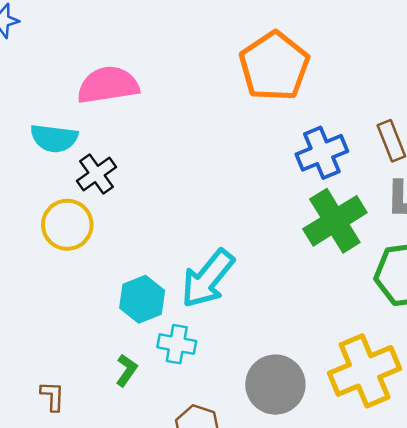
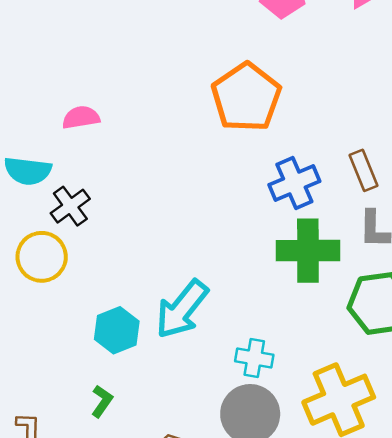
pink semicircle: (108, 85) -> (81, 117), size x0.6
green cross: (335, 221) -> (308, 251), turned 32
cyan cross: (177, 344) -> (254, 358), moved

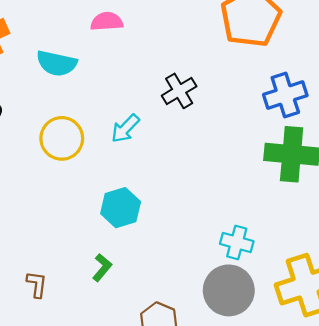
black cross: (70, 206) -> (179, 91), moved
cyan arrow: (182, 309) -> (125, 128), moved, size x0.6

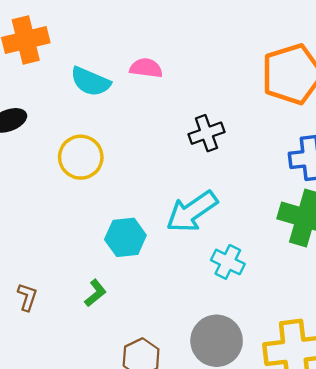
pink semicircle: (107, 22) -> (146, 68), moved
cyan arrow: (125, 128) -> (192, 211), moved, size x1.6
cyan cross: (237, 243) -> (228, 262), moved

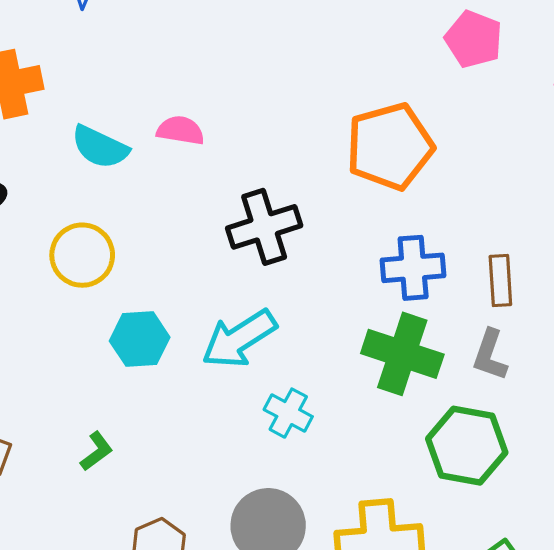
black cross: (206, 133) -> (264, 227), size x1.4
cyan hexagon: (125, 237) -> (140, 339), moved

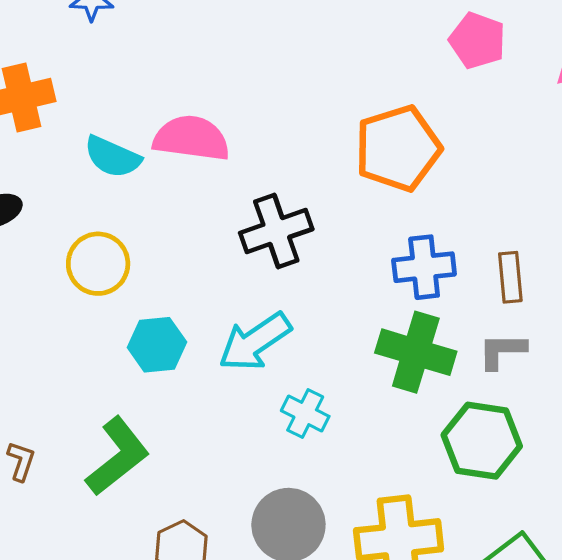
pink semicircle: (180, 130) -> (191, 138), size x1.6
gray L-shape: (490, 355) -> (502, 351), turned 72
green L-shape: (96, 451) -> (118, 456), size x2.0

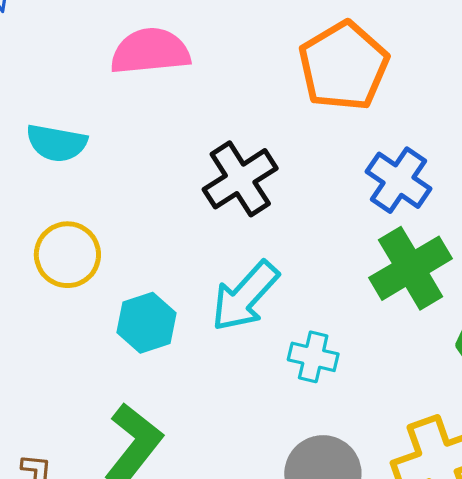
pink semicircle: (191, 138) -> (150, 51), moved
blue cross: (424, 267) -> (399, 180), turned -36
green cross: (416, 352) -> (411, 268), turned -34

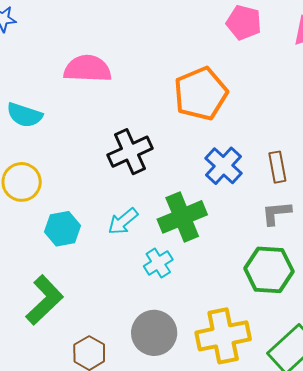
green cross: (411, 268) -> (182, 217), moved
cyan arrow: (245, 296) -> (123, 221), size x0.7
cyan cross: (313, 357) -> (158, 263), turned 36

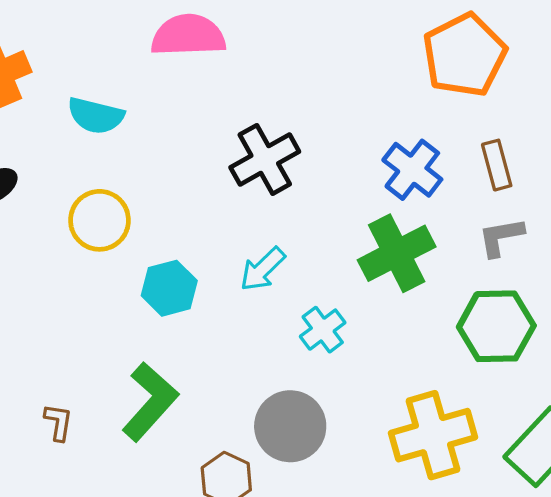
orange pentagon: (201, 94) -> (464, 55), moved
green cross: (182, 217) -> (397, 253), moved
gray circle: (154, 333) -> (290, 426), moved

